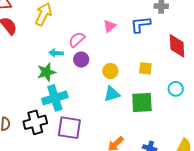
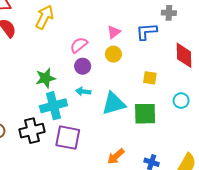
cyan arrow: (56, 53) -> (83, 91), moved
yellow circle: (110, 71) -> (113, 54), moved
cyan triangle: (112, 94) -> (114, 104), size x1.4

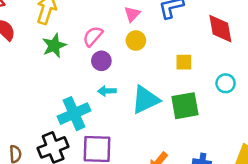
green star: (46, 78) -> (54, 46), moved

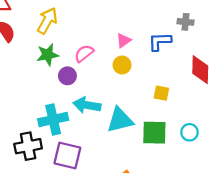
purple circle: (101, 61) -> (67, 76), moved
cyan circle: (226, 83) -> (189, 132), moved
cyan arrow: (107, 91) -> (87, 105), size x1.6

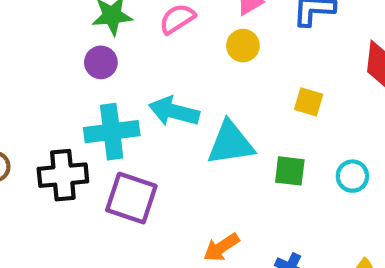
purple circle: (67, 76) -> (101, 62), moved
green square: (154, 133) -> (290, 171), size x0.7

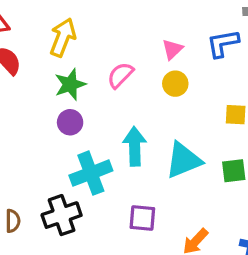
cyan arrow: (174, 111) -> (135, 146), turned 87
purple square: (131, 198) -> (142, 218), moved, size x0.7

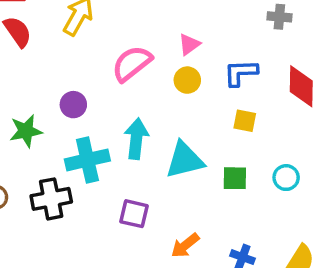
blue L-shape: (223, 43) -> (241, 73), moved
pink semicircle: (120, 75) -> (132, 63), size x1.4
green star: (70, 84) -> (26, 131), moved

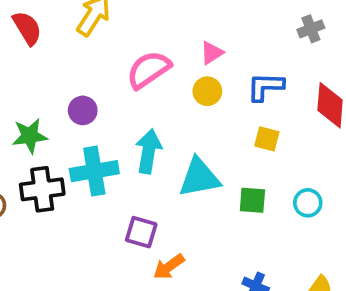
gray cross: (279, 17) -> (311, 29), turned -30
black cross: (51, 199) -> (42, 189), moved
orange arrow: (185, 245) -> (169, 267), moved

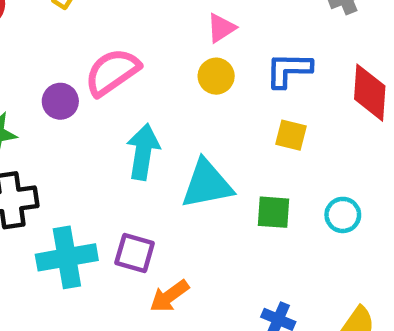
pink semicircle: (149, 70) -> (112, 72), moved
cyan cross: (94, 171) -> (67, 257), moved

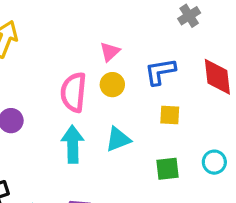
pink semicircle: (112, 72) -> (73, 92), moved, turned -39
cyan triangle: (207, 184) -> (118, 139), moved, size x0.7

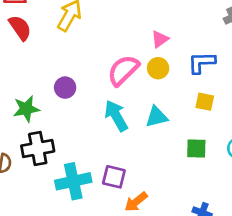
pink semicircle: (73, 92) -> (123, 70), turned 32
cyan arrow: (73, 144) -> (116, 116), turned -36

